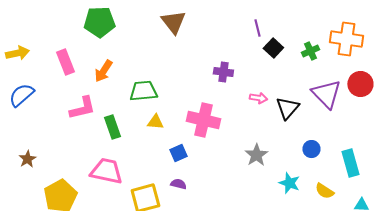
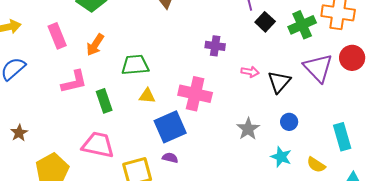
green cross: (310, 51) -> (302, 25), size x1.5
blue circle: (311, 149) -> (289, 122), moved
blue square: (178, 153) -> (170, 127), size x1.8

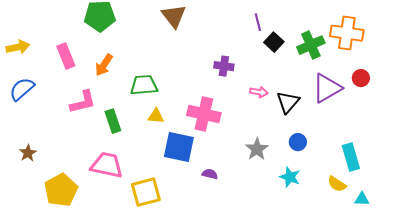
red circle: (352, 58) -> (361, 78), size x0.7
purple triangle: (318, 68) -> (327, 88), turned 44
blue square: (170, 127) -> (179, 147), turned 36
purple semicircle: (170, 158) -> (210, 174), moved
yellow semicircle: (316, 165) -> (337, 184), moved

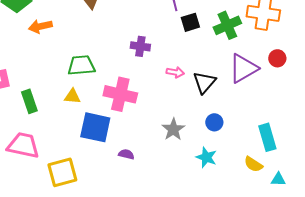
black square: (274, 42) -> (190, 22), turned 30
orange arrow: (104, 65) -> (40, 26), moved, turned 45
green trapezoid: (144, 85) -> (81, 65), moved

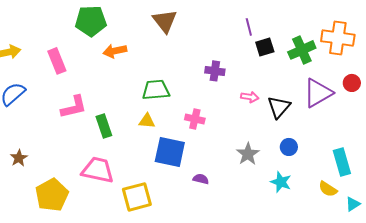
pink cross: (120, 94) -> (195, 119), size x0.6
cyan triangle: (278, 179) -> (353, 204), turned -35

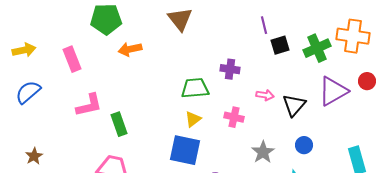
green trapezoid: (156, 90) -> (195, 88), moved
pink cross: (195, 119) -> (234, 117), moved
yellow triangle: (147, 121) -> (193, 119), moved, turned -42

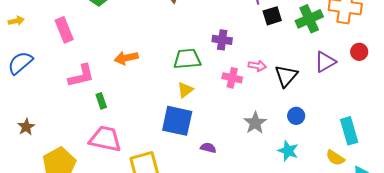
orange arrow: (130, 49) -> (126, 58), moved
yellow arrow: (24, 50) -> (16, 21), size x0.7
purple triangle: (333, 91) -> (325, 62), size x0.7
pink cross: (234, 117) -> (232, 78), moved
green rectangle: (119, 124) -> (101, 101), moved, size x0.7

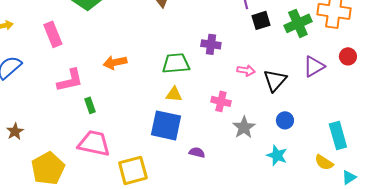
pink cross: (232, 78) -> (221, 101), moved
yellow triangle: (185, 90) -> (174, 94), turned 42

